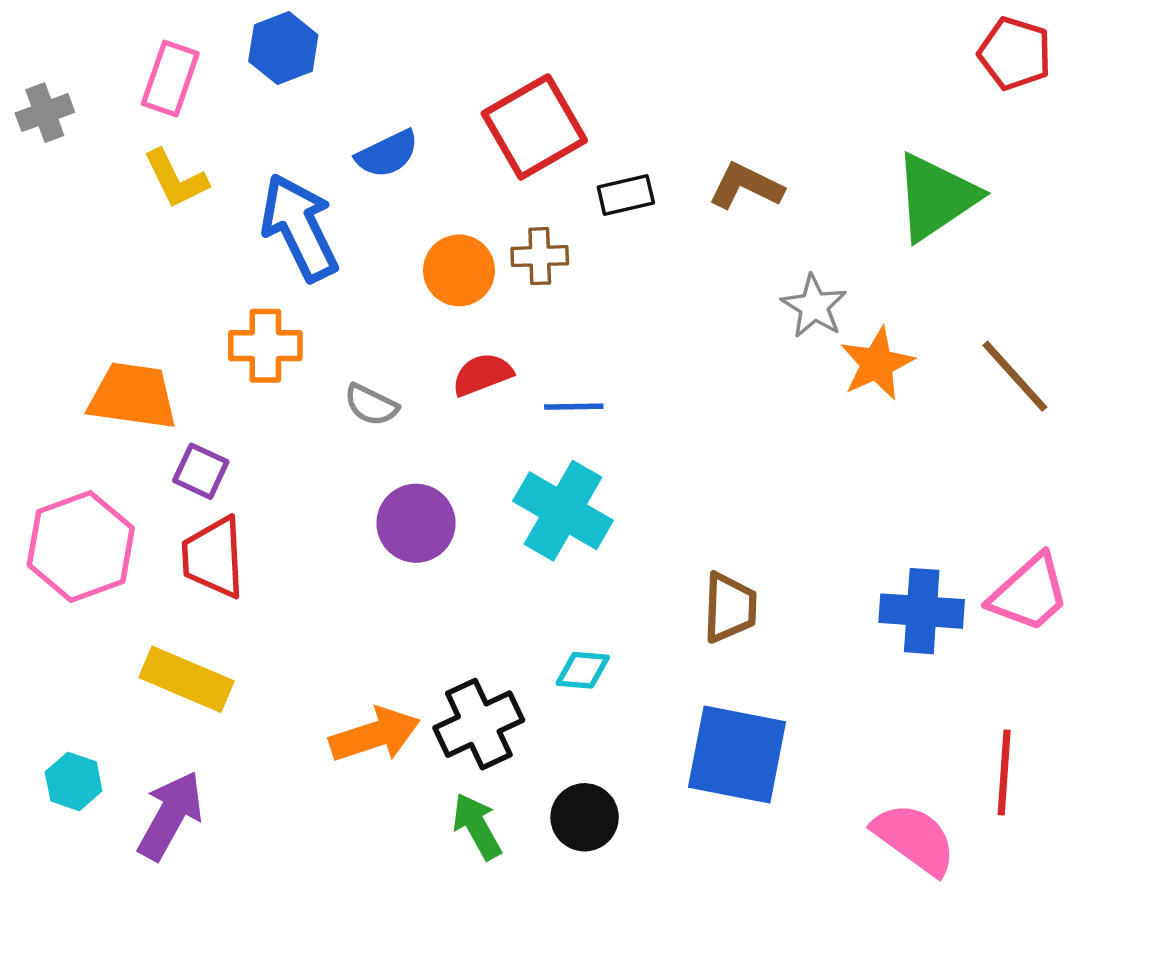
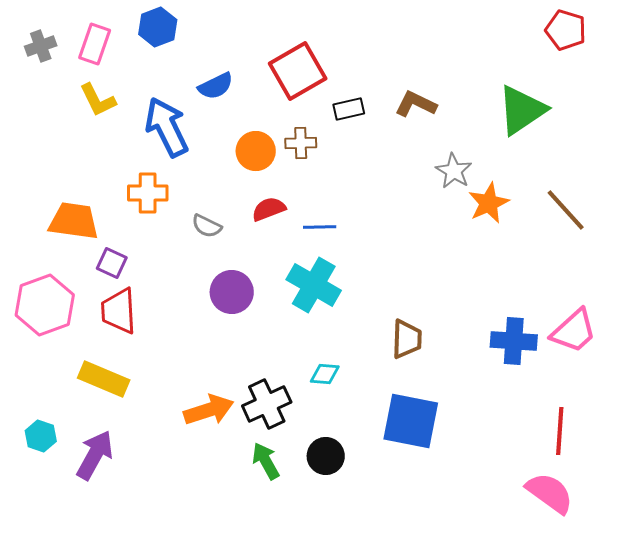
gray cross: (45, 113) -> (41, 46), moved
pink semicircle: (914, 839) -> (550, 493), moved

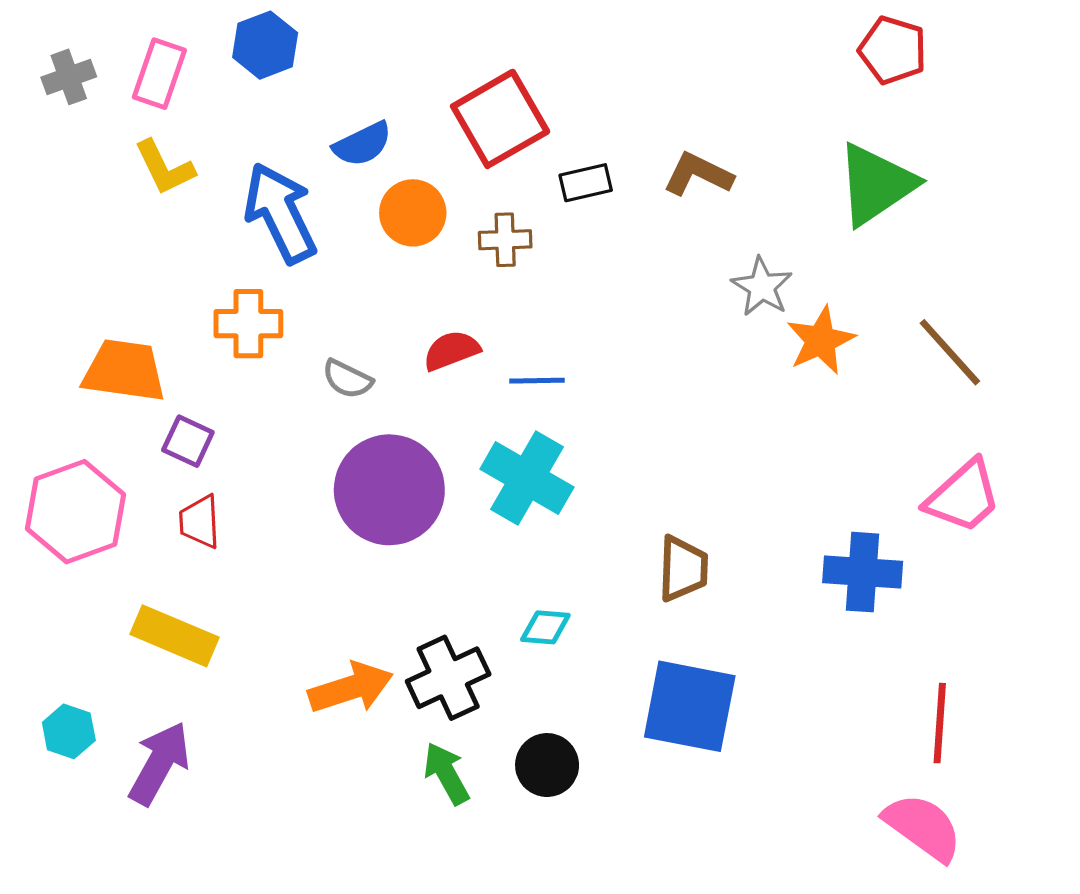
red pentagon: (566, 30) -> (893, 50), moved
orange circle: (256, 151) -> (413, 213), moved
purple circle: (232, 292) -> (389, 490), size x1.5
red trapezoid: (119, 311) -> (200, 522), size x0.7
pink trapezoid: (574, 331) -> (963, 497), moved

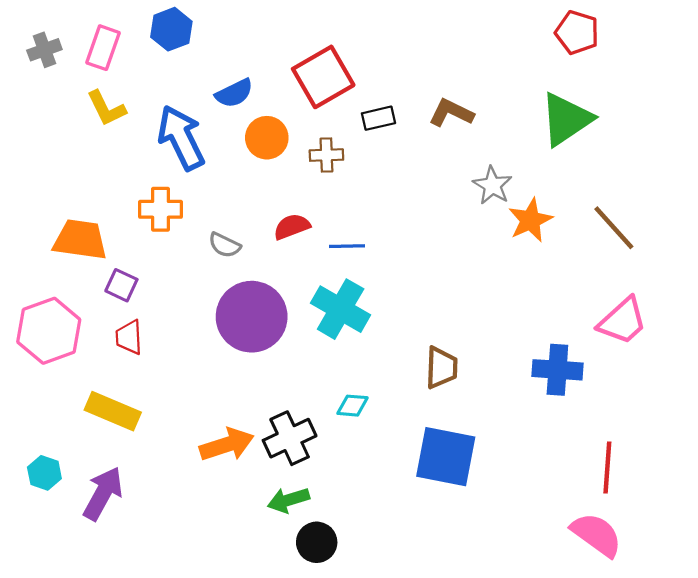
black circle: (547, 765) -> (317, 542), moved
green arrow: (446, 773) -> (288, 500), turned -78

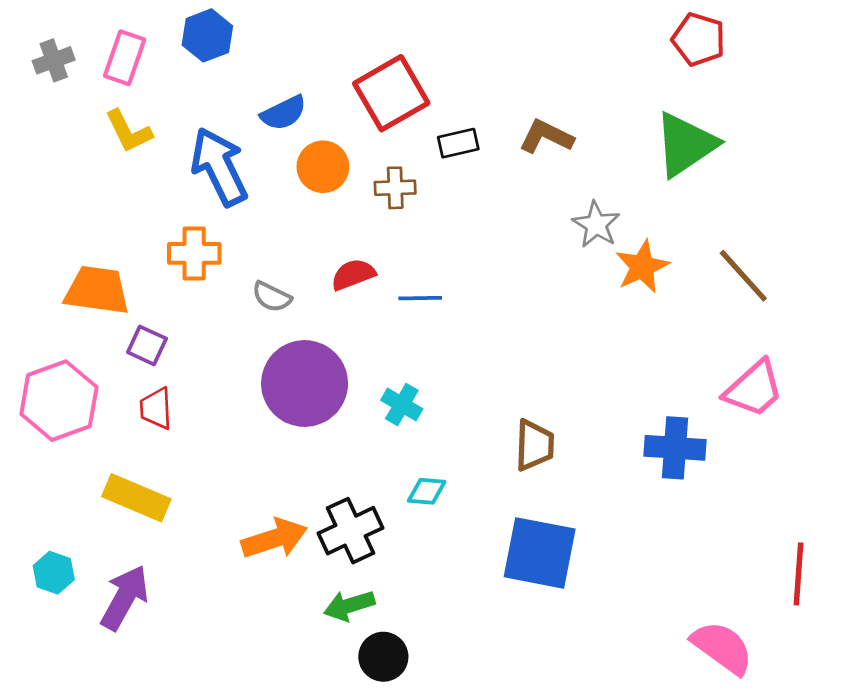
cyan cross: (341, 309) -> (402, 405), moved, size x0.6
red line: (607, 467) -> (798, 574), moved

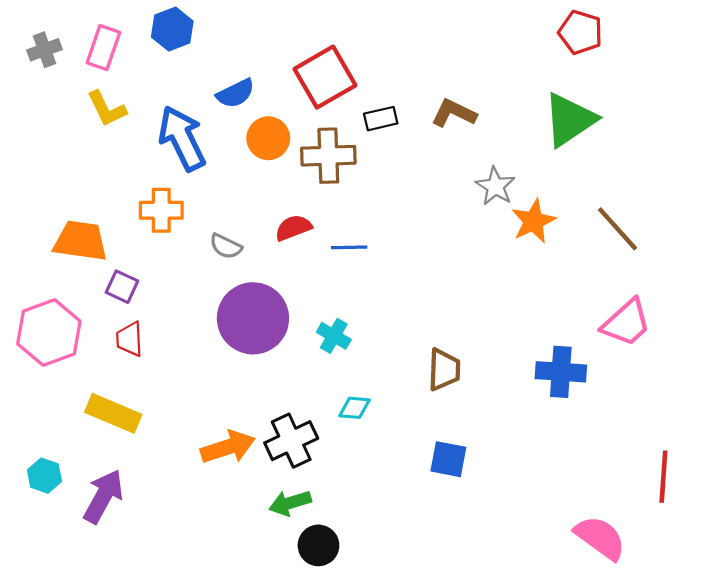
brown cross: (395, 188) -> (328, 156), size x1.6
blue square: (540, 553) -> (448, 459), size x0.6

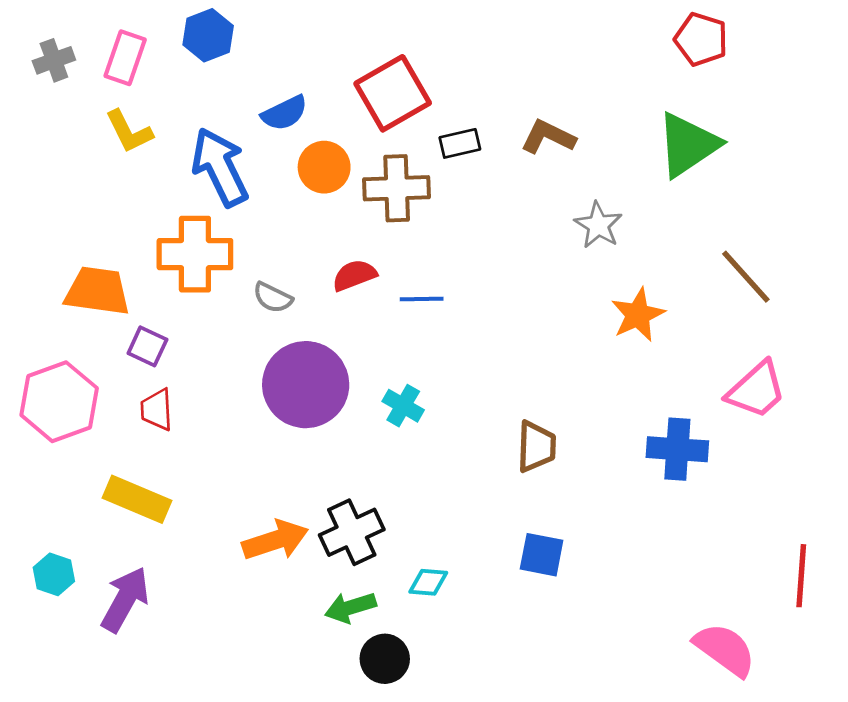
orange cross: (161, 210) -> (195, 254), size x1.4
orange star: (534, 221) -> (638, 315), moved
cyan diamond: (355, 408) -> (428, 582), moved

